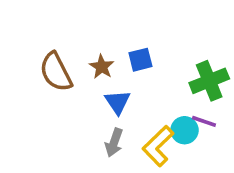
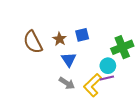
purple line: (204, 121) -> (107, 78), moved, turned -32
cyan circle: (185, 130) -> (108, 66), moved
gray arrow: (114, 143) -> (67, 83), turned -77

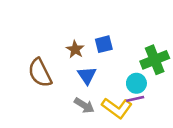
brown semicircle: (33, 42) -> (40, 73), moved
yellow L-shape: (92, 85) -> (117, 108), turned -100

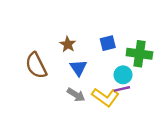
blue square: (104, 44) -> (108, 43), moved
green cross: (155, 60) -> (139, 54), turned 30

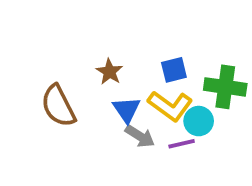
purple line: (122, 89) -> (182, 144), moved
gray arrow: (76, 95) -> (140, 136), moved
yellow L-shape: (105, 97) -> (170, 106), moved

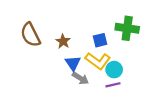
green cross: (225, 87) -> (127, 28), moved
brown semicircle: (58, 106) -> (30, 35), moved
purple line: (182, 144) -> (113, 85), moved

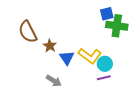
blue square: (100, 40) -> (107, 14), moved
brown star: (63, 41) -> (50, 46), moved
gray arrow: (80, 78) -> (54, 81), moved

